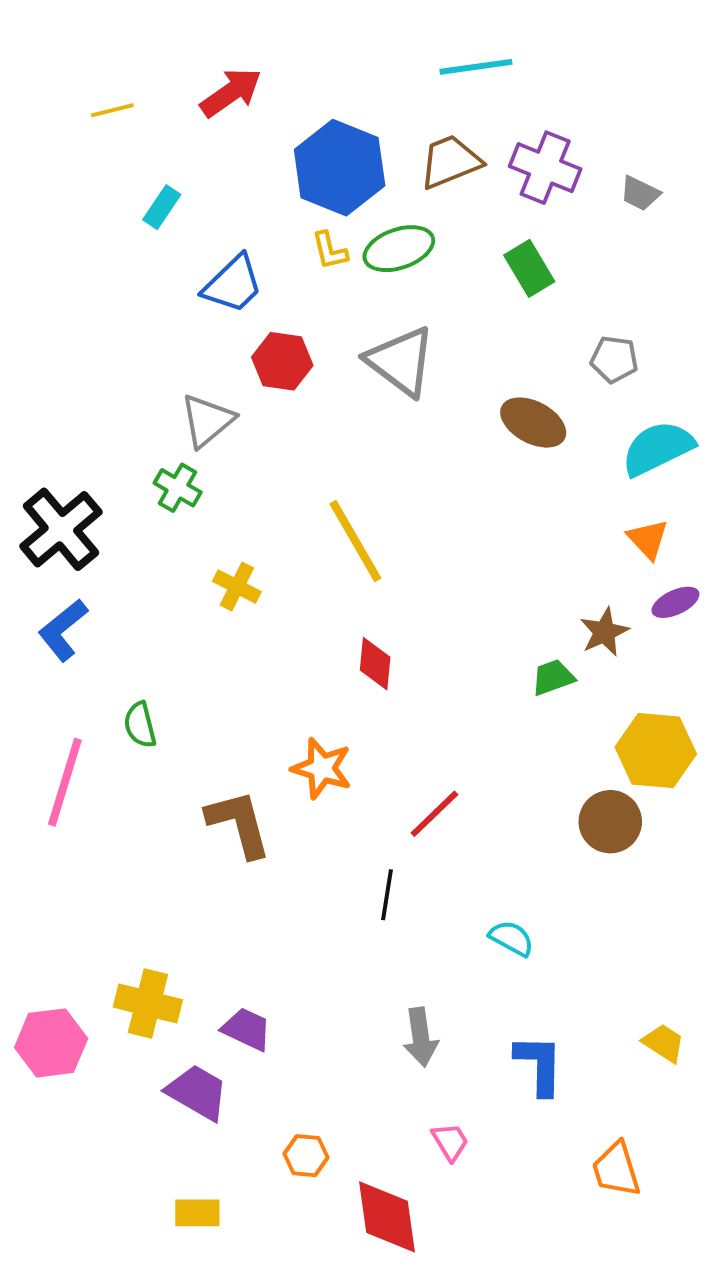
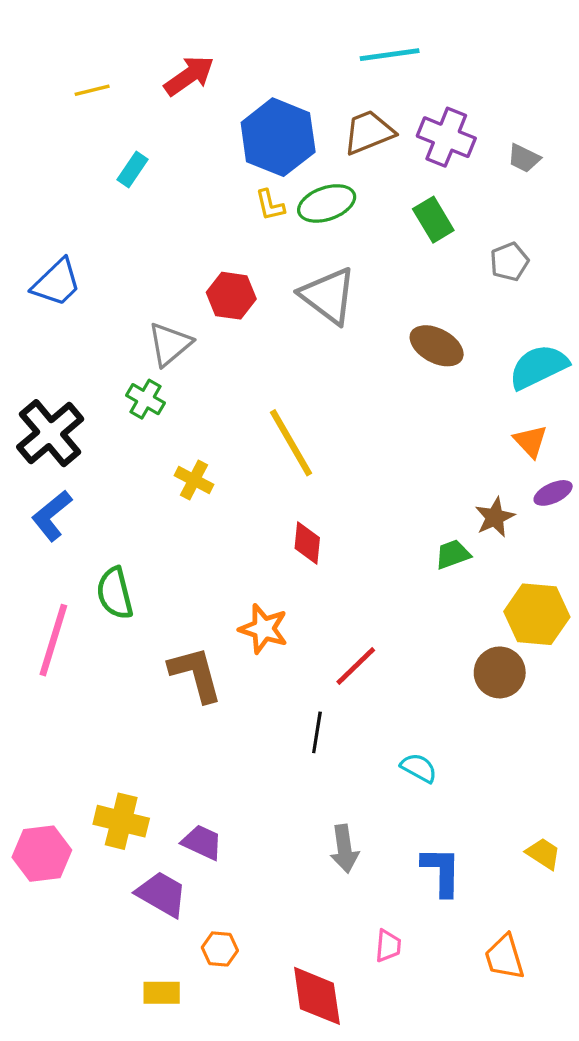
blue trapezoid: (233, 284) -> (57, 283), moved
gray pentagon: (614, 359) -> (509, 262), moved, turned -30
green semicircle: (140, 725) -> (115, 593), size x1.4
pink trapezoid: (450, 1142) -> (388, 946), moved, turned 36
orange hexagon: (306, 1156) -> (220, 949), moved

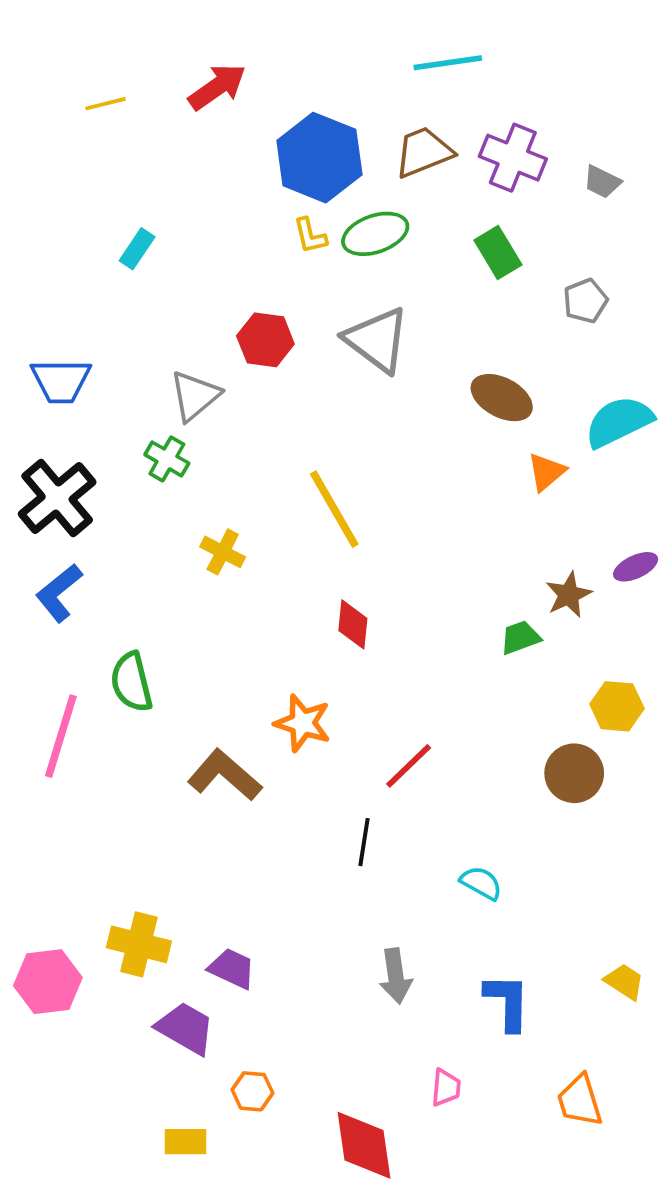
cyan rectangle: (133, 170) -> (137, 249), moved
blue trapezoid: (57, 283) -> (61, 381), moved, turned 44
orange triangle: (530, 441) -> (546, 472), moved, turned 33
yellow hexagon: (537, 614) -> (617, 706), size x0.7
brown L-shape: (196, 674) -> (225, 775), turned -34

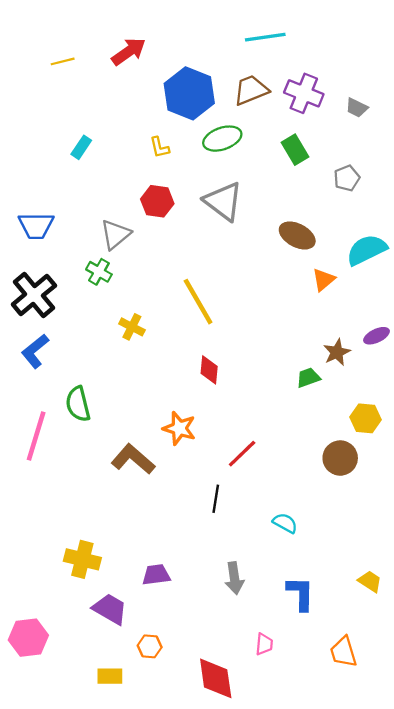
yellow L-shape: (310, 236) -> (159, 147), moved
purple trapezoid: (232, 969) -> (156, 575), moved, turned -32
pink hexagon: (48, 982) -> (28, 638), moved

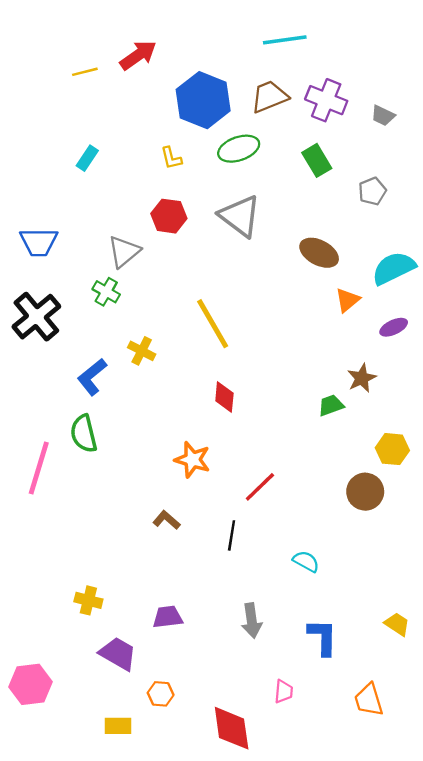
yellow line: (63, 61) -> (85, 72), moved
purple ellipse: (377, 336) -> (394, 327), moved
blue L-shape: (35, 351) -> (92, 377), moved
brown L-shape: (133, 459) -> (166, 520), moved, size x0.6
yellow cross: (82, 559) -> (88, 600), size x0.7

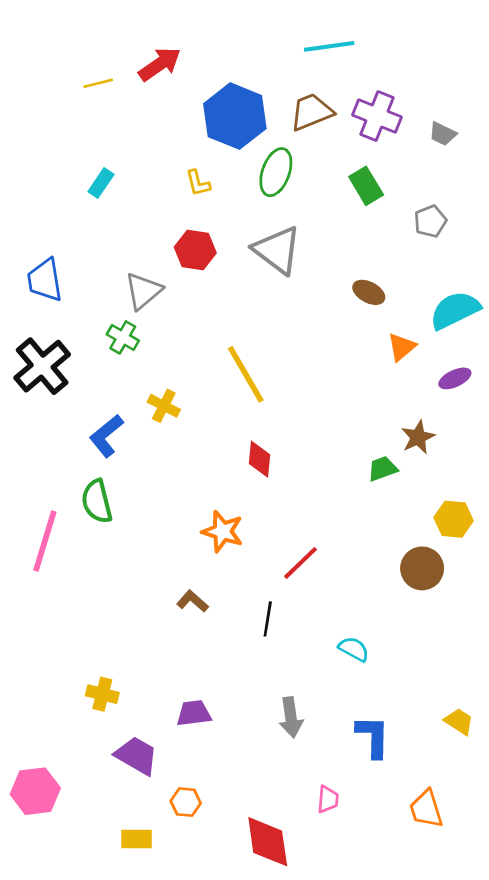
green ellipse: (239, 149) -> (276, 172), turned -51
blue trapezoid: (39, 242) -> (45, 280), turned 81
brown ellipse: (319, 253) -> (369, 292), size x0.7

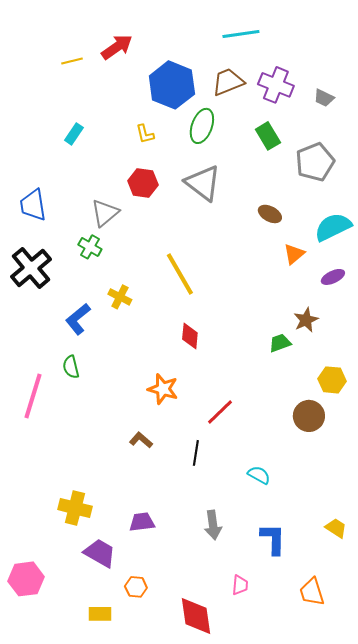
gray pentagon: (430, 221) -> (315, 162), size x1.6
green semicircle: (97, 501) -> (71, 367), size x0.7
yellow cross: (102, 694) -> (75, 508), size x1.4

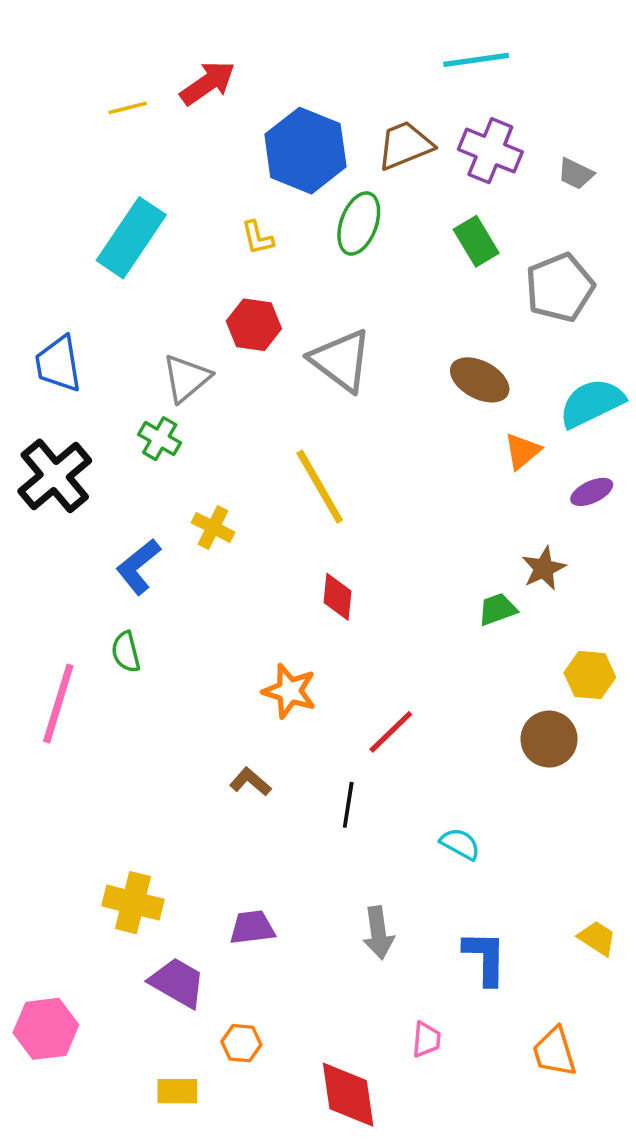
cyan line: (241, 34) -> (476, 60), moved
cyan rectangle: (74, 134) -> (131, 238), size x2.0
gray triangle: (203, 183) -> (341, 360), moved
brown ellipse: (270, 214) -> (480, 380), size x1.4

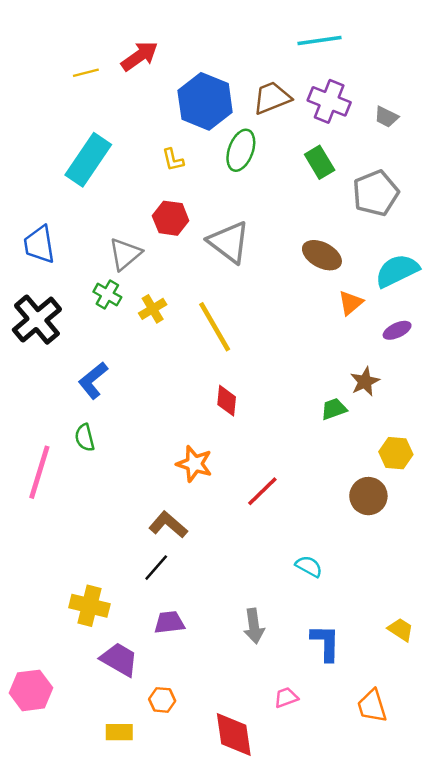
yellow cross: (213, 527) -> (153, 309), moved, turned 32
brown L-shape: (250, 782) -> (168, 525), size x1.4
black line: (348, 805) -> (156, 568), moved, turned 32
pink trapezoid: (426, 1039) -> (286, 698), turned -115

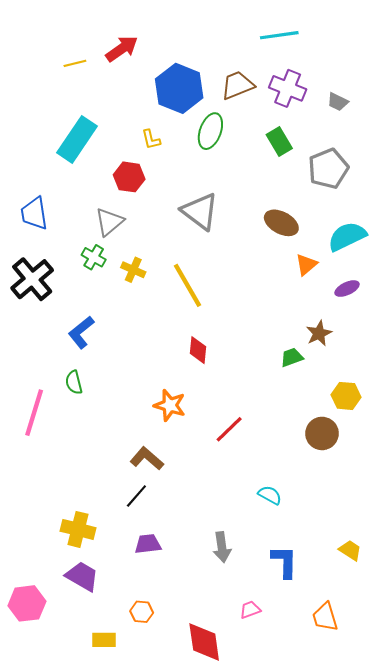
red hexagon: (171, 218) -> (129, 177), moved
yellow cross: (153, 309) -> (133, 270), turned -35
purple trapezoid: (119, 659) -> (82, 576), moved

